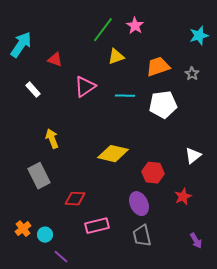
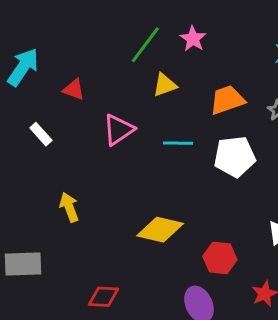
gray rectangle: (39, 176) -> (23, 264), moved, turned -65

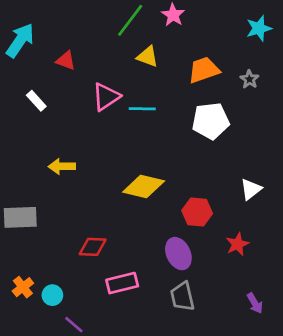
yellow triangle: (165, 85) -> (148, 57), turned 40
cyan line: (178, 143) -> (142, 109), moved
yellow arrow: (69, 207) -> (62, 166), turned -70

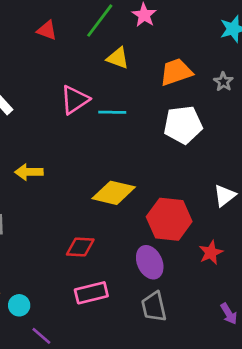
red triangle: (66, 61) -> (47, 30), moved
red hexagon: (197, 212) -> (169, 219), size x1.4
red diamond: (93, 247) -> (80, 247), moved

